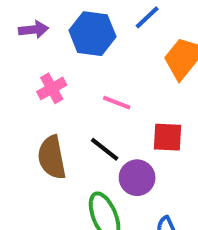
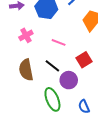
red square: (167, 137) -> (84, 60), turned -35

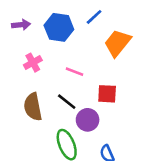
red square: (84, 60) -> (107, 94), turned 35

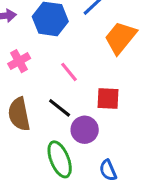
pink line: (75, 72) -> (69, 72), turned 30

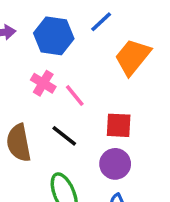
pink cross: (19, 61) -> (43, 83), moved, turned -30
purple circle: (85, 130) -> (115, 164), moved

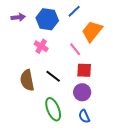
pink line: (75, 95) -> (75, 49), moved

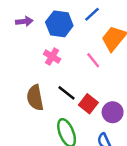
red square: (84, 70) -> (88, 104), moved, turned 35
purple circle: (82, 92) -> (113, 112), moved

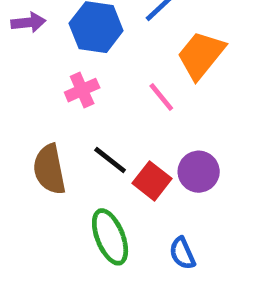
pink cross: (52, 57) -> (82, 90), turned 35
purple circle: (113, 112) -> (199, 172), moved

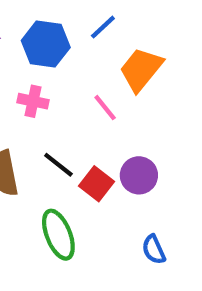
pink cross: (82, 90) -> (33, 101), turned 36
blue semicircle: (182, 253) -> (154, 249), moved

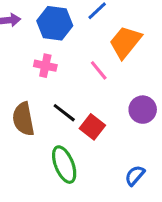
purple circle: (139, 175) -> (143, 110), moved
blue semicircle: (154, 249) -> (135, 176), turned 65

